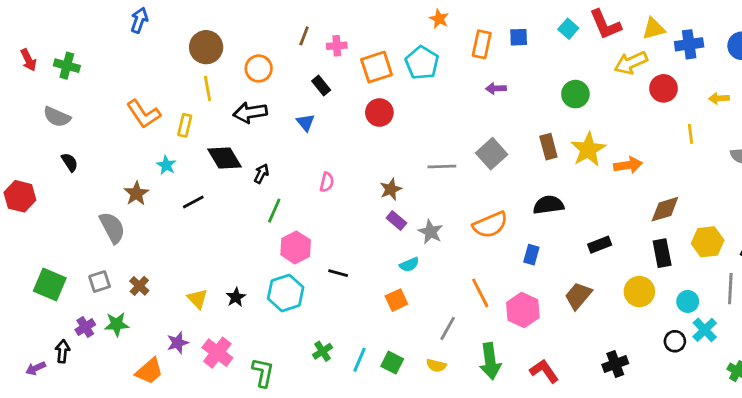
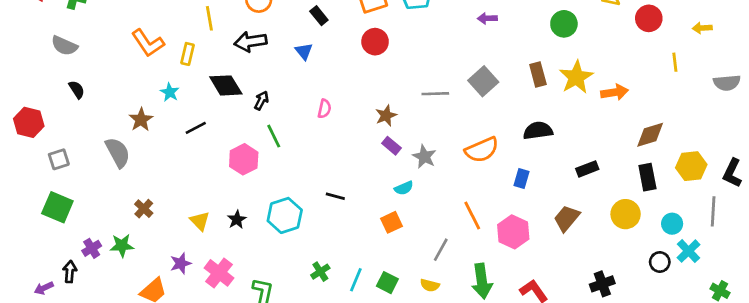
green line: (274, 211) -> (274, 136), turned -50
pink hexagon: (296, 247) -> (244, 159), moved
gray square: (100, 282) -> (59, 159), moved

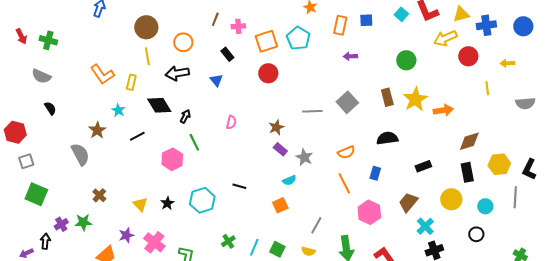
orange semicircle: (482, 150) -> (346, 152), size x0.7
gray square: (59, 159) -> (26, 161), moved
orange line: (472, 215) -> (344, 183), moved
cyan cross: (689, 251) -> (425, 226), moved

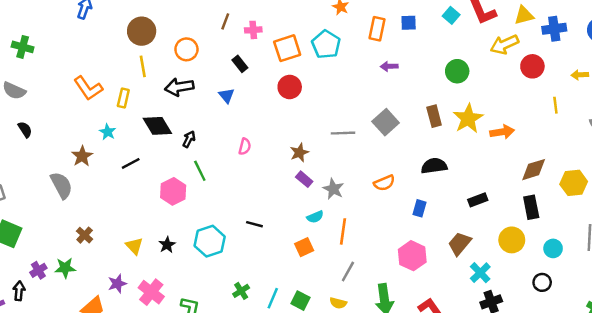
yellow hexagon: (499, 164) -> (574, 183), moved
orange line: (344, 183) -> (343, 231), moved, turned 35

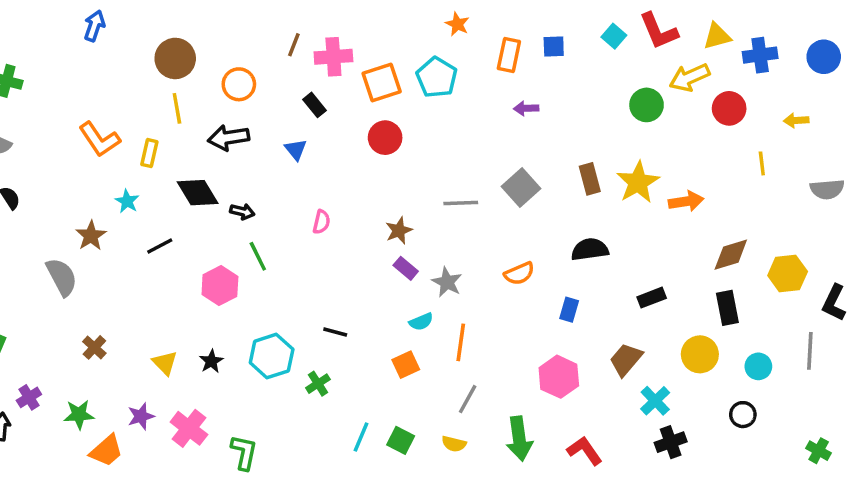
pink cross: (253, 30) -> (333, 57), size x1.5
green circle: (457, 71) -> (647, 105), moved
black arrow: (189, 139) -> (242, 212), turned 77
green star: (65, 268) -> (79, 415), moved
green cross: (241, 291) -> (318, 384), moved

